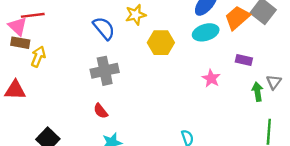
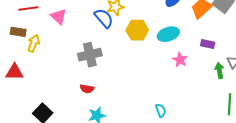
pink triangle: (18, 26) -> (59, 17), moved
blue semicircle: (104, 28) -> (104, 18), moved
cyan ellipse: (206, 32) -> (168, 34), moved
red semicircle: (101, 111) -> (87, 89), turned -40

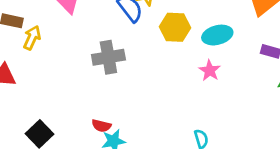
pink star: (180, 60) -> (210, 71), moved
red semicircle: (87, 89) -> (101, 126), moved

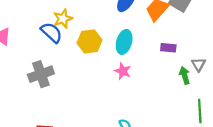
cyan ellipse: (217, 35) -> (124, 42), turned -50

